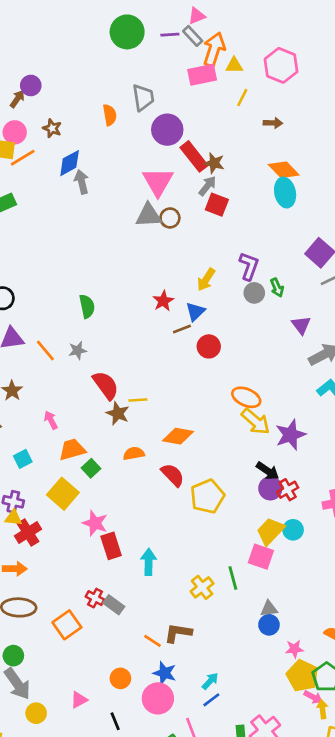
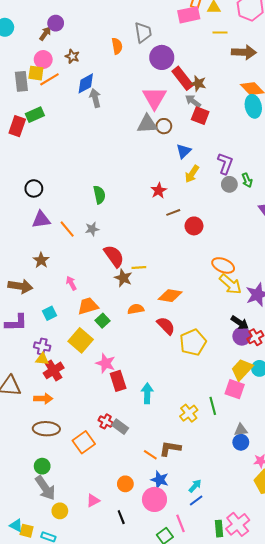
yellow line: (242, 98) -> (220, 32), turned 64
brown arrow: (273, 123) -> (244, 52), size x1.6
gray arrow: (207, 186) -> (193, 101), turned -91
blue triangle: (195, 312) -> (184, 151), moved

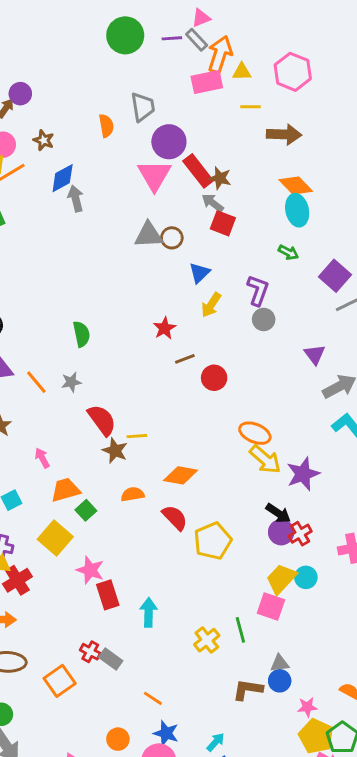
pink triangle: (154, 98) -> (154, 175), moved
green arrow: (247, 180) -> (288, 252), moved, turned -40
brown L-shape: (170, 448) -> (248, 690), moved

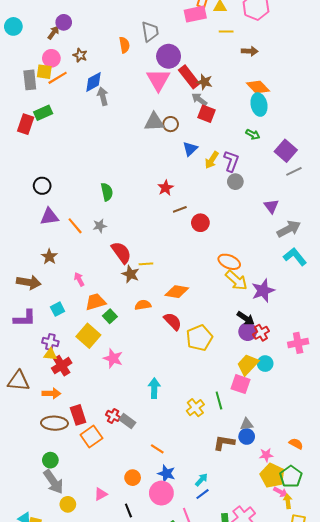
brown arrow: (284, 134) -> (250, 51), size x0.7
yellow arrow: (211, 305) -> (212, 160), moved
red rectangle: (108, 595) -> (78, 415), moved

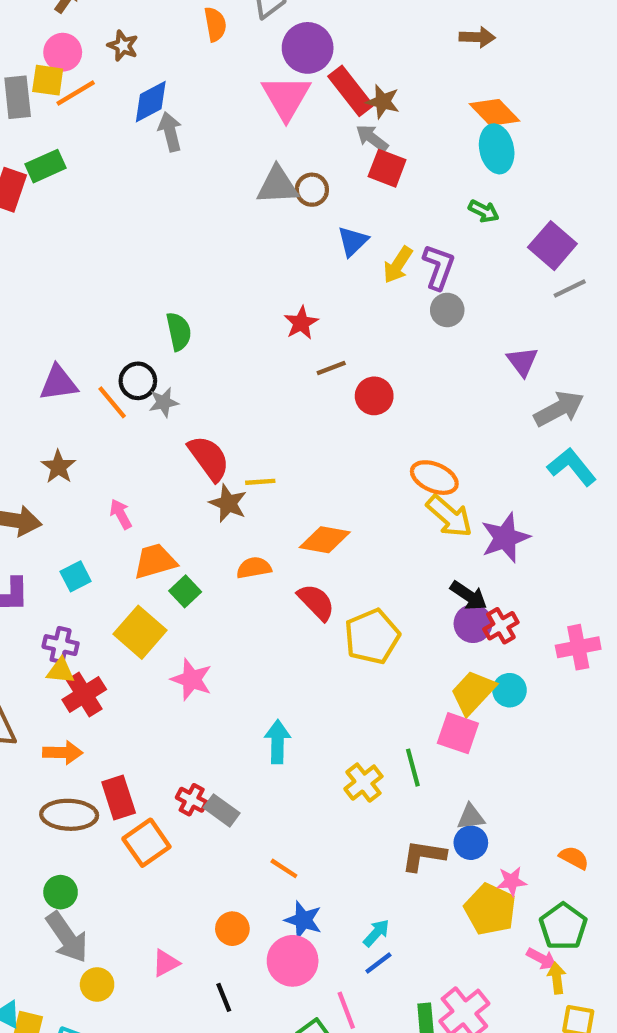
black circle: (42, 186) -> (138, 381), moved
yellow pentagon: (272, 476) -> (490, 909), moved

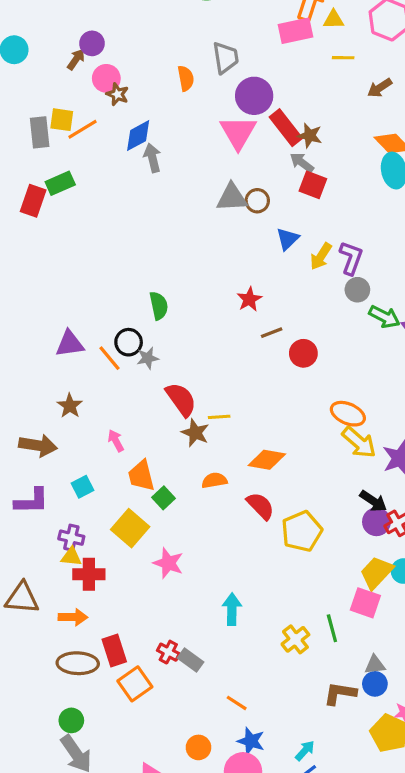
brown arrow: (477, 37) -> (380, 88), turned 145
pink circle: (63, 52) -> (106, 78), moved
green arrow: (484, 211) -> (384, 317), moved, size x1.4
orange trapezoid: (155, 561) -> (141, 476), turned -88
red cross: (84, 694) -> (89, 574), turned 32

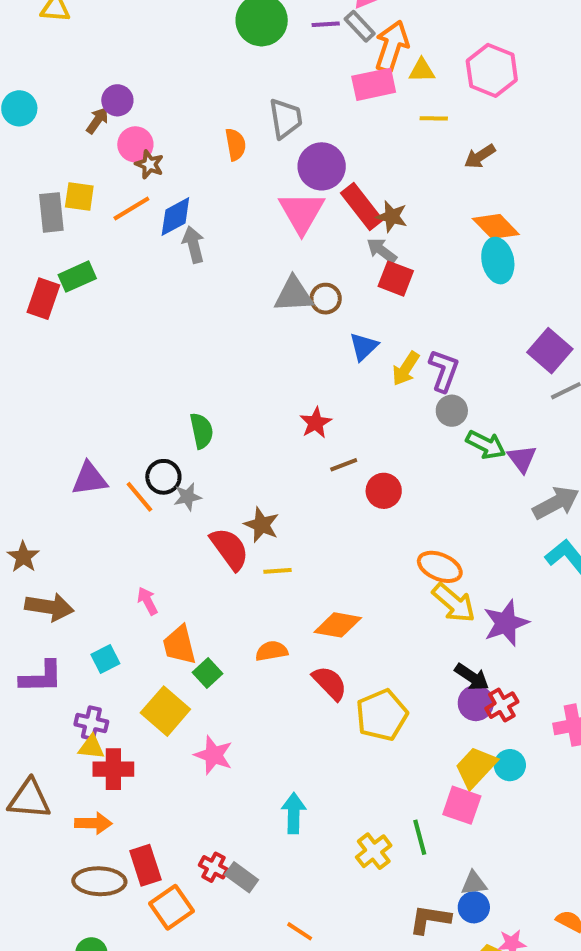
orange line: (82, 129) -> (131, 208), moved
brown star: (70, 406) -> (23, 557), moved
brown star: (195, 433) -> (262, 525), moved

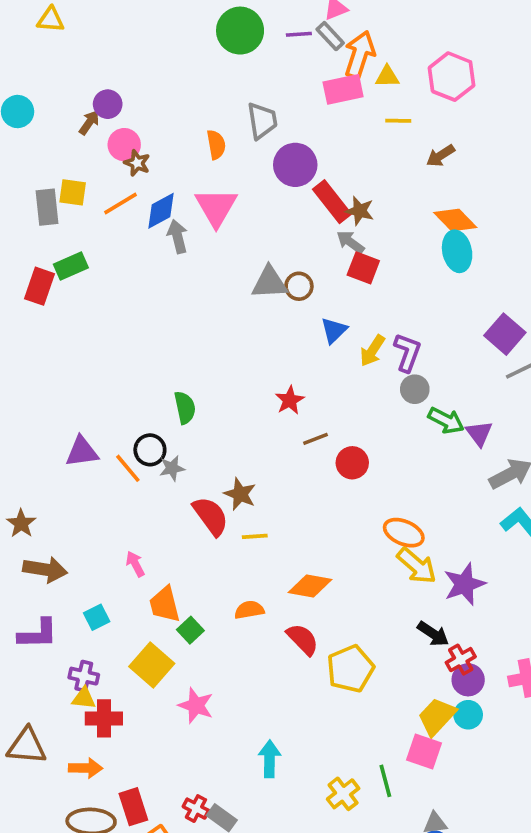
pink triangle: (302, 212) -> (216, 207), moved
purple circle: (476, 703) -> (468, 680), moved

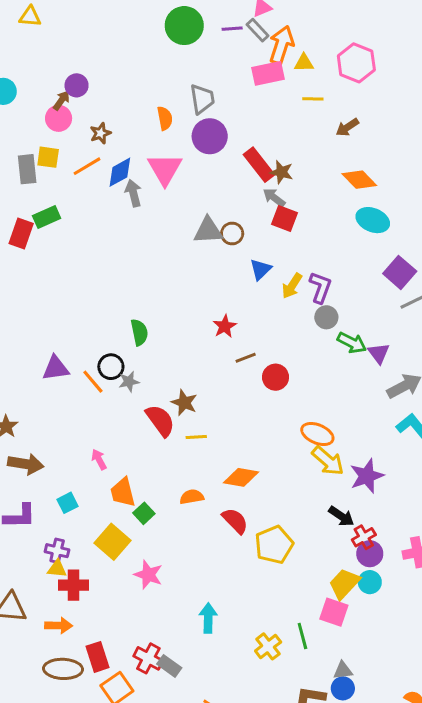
pink circle: (124, 145) -> (59, 118), moved
brown star: (137, 163) -> (100, 133), turned 30
purple circle: (295, 165) -> (210, 136), moved
cyan ellipse: (457, 251) -> (373, 220), moved, turned -56
red cross: (196, 809) -> (148, 658), size x1.4

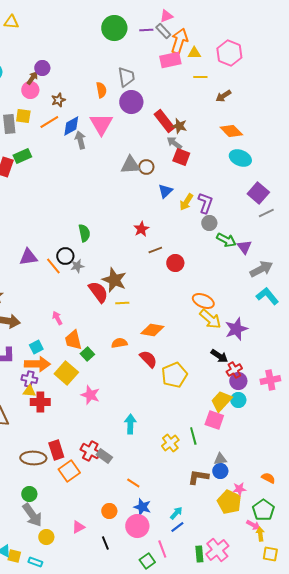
brown star: (184, 403) -> (114, 280), size x1.4
orange arrow: (59, 626) -> (37, 364), moved, size x1.4

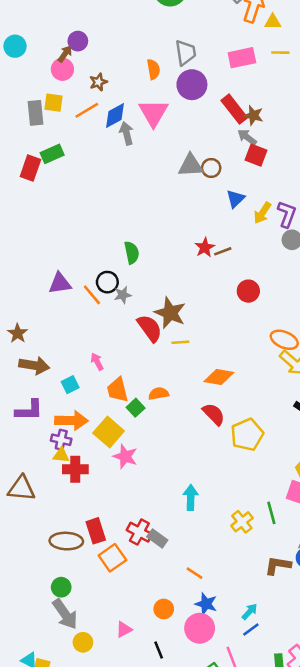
pink rectangle: (170, 60) -> (242, 58), moved
brown line: (155, 250) -> (223, 251), moved
orange semicircle: (119, 343) -> (159, 394), moved
cyan square: (36, 347) -> (70, 385), moved
pink star: (90, 395) -> (125, 456), moved

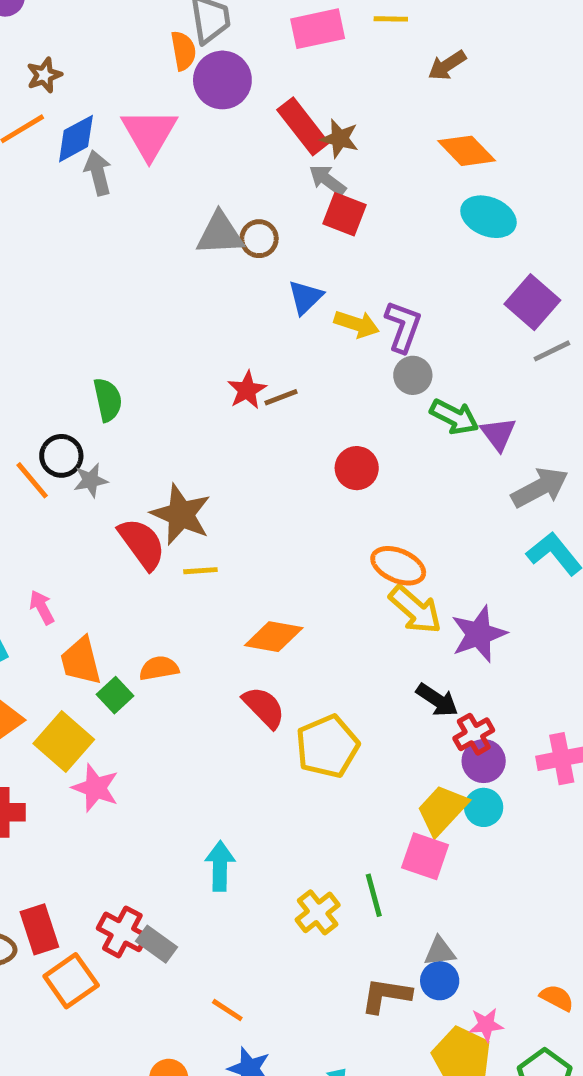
orange semicircle: (153, 69) -> (183, 51), moved
yellow arrow: (262, 213) -> (357, 324), turned -105
red circle: (248, 291) -> (357, 468), moved

